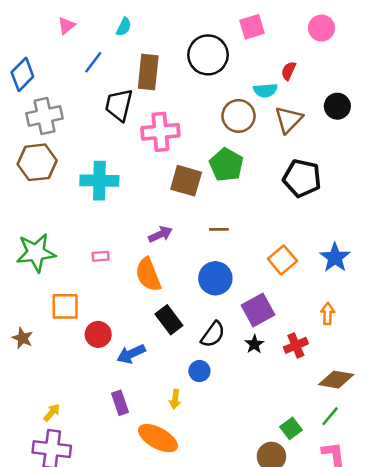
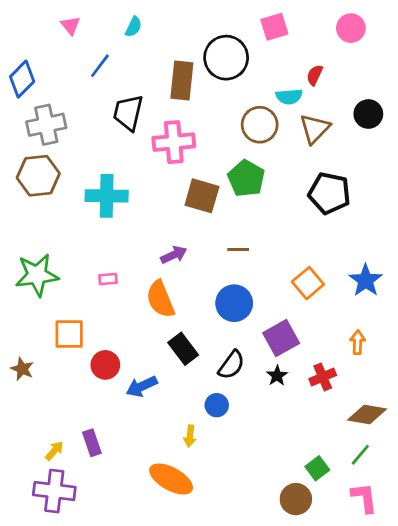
pink triangle: (66, 26) -> (70, 25), turned -30
brown rectangle: (148, 72) -> (182, 80), moved
purple rectangle: (120, 403) -> (92, 443), moved

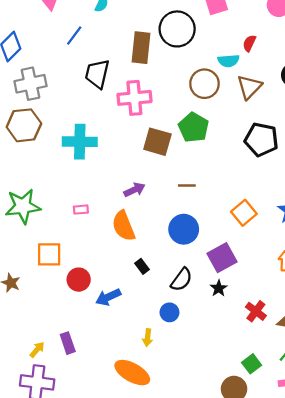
black rectangle: (183, 349) -> (142, 266), size x0.6
red cross: (323, 377) -> (256, 311), moved, turned -30

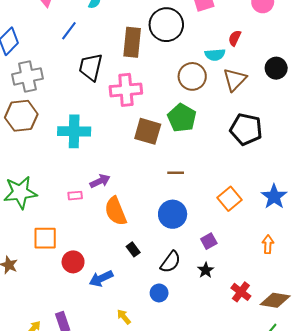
purple arrow: (134, 190) -> (100, 181), moved
purple square: (222, 258) -> (209, 241), size x0.6
yellow arrow: (148, 338) -> (124, 317), moved, turned 133

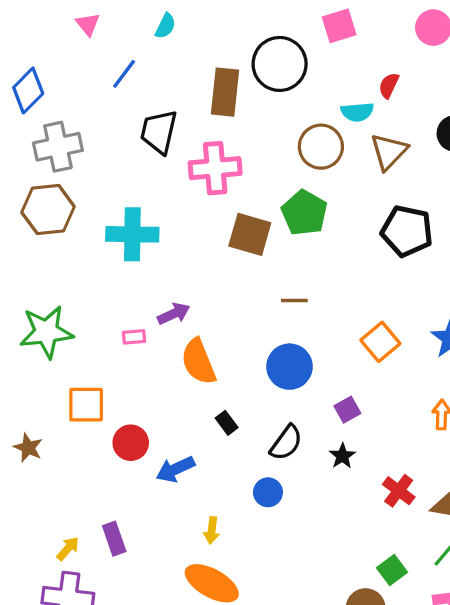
yellow arrow: (124, 317) -> (212, 530), turned -133

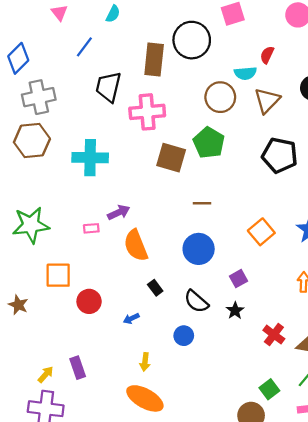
black semicircle: (286, 443) -> (196, 301), turned 95
blue arrow: (175, 469) -> (131, 319), moved, size x0.6

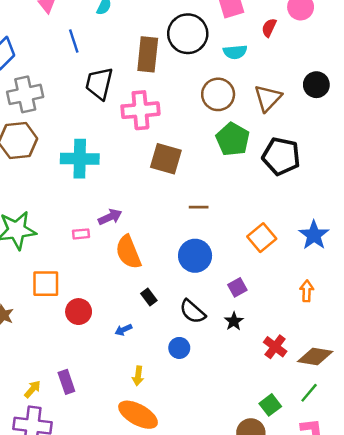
blue line: (84, 47) -> (74, 41), turned -55
red semicircle: (267, 55) -> (269, 28), moved
cyan semicircle: (245, 73) -> (235, 52), moved
green pentagon: (209, 143) -> (233, 139), moved

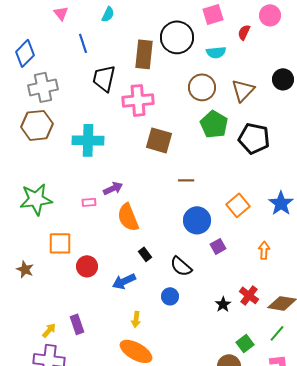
blue circle: (195, 256) -> (197, 220), moved
orange arrow: (307, 291) -> (264, 250), moved
black star: (234, 321) -> (223, 304), moved
blue arrow: (123, 330) -> (124, 281), size x1.6

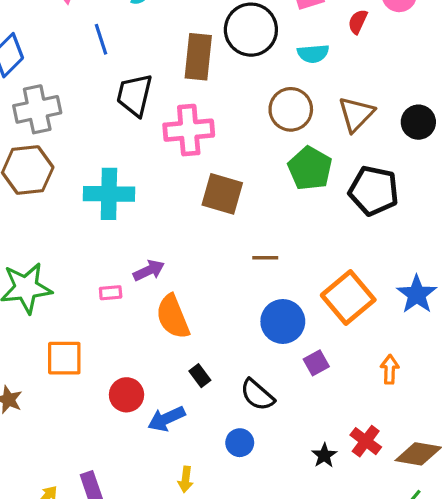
black circle: (283, 79) -> (418, 122), moved
orange square: (238, 205) -> (348, 298), size x1.4
red circle: (87, 266) -> (127, 395), moved

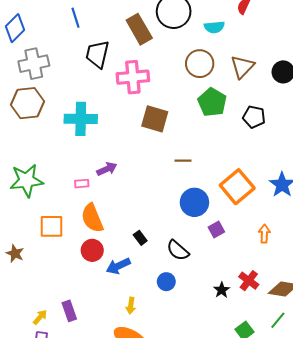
brown rectangle: (198, 57) -> (139, 29), turned -36
black pentagon: (374, 191) -> (254, 117), size x0.7
orange semicircle: (173, 317) -> (92, 218), moved

